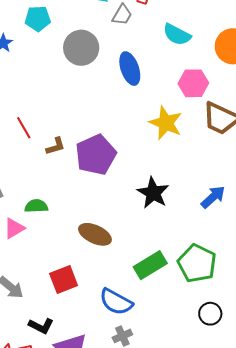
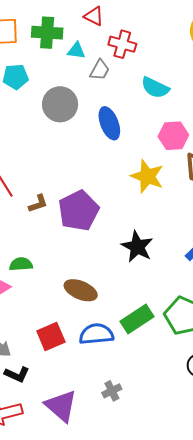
blue semicircle: (116, 302) -> (96, 334), moved, turned 148
black L-shape: (41, 326) -> (17, 374), moved

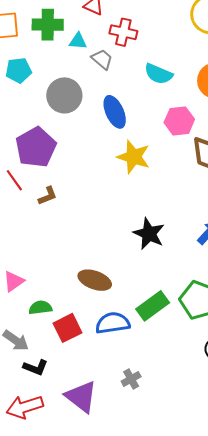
gray trapezoid: (100, 70) -> (102, 59), turned -75
yellow star: (147, 176) -> (134, 157), moved
purple pentagon: (79, 211) -> (36, 147), moved
green semicircle: (21, 264) -> (40, 308), moved

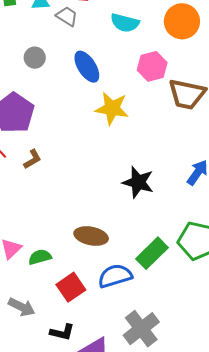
gray circle: (64, 95) -> (35, 58), size x0.6
green semicircle: (40, 308) -> (40, 257), moved
black L-shape: (36, 367) -> (62, 332), moved
gray cross: (131, 379) -> (141, 329), size x1.8

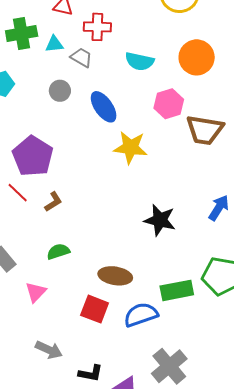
gray circle: (35, 58) -> (60, 91), moved
green rectangle: (152, 253) -> (177, 290), turned 36
green semicircle: (40, 257) -> (58, 252), moved
red square: (71, 287) -> (95, 309), moved, turned -32

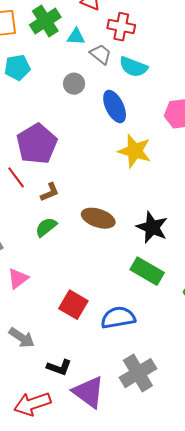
green cross: (22, 34) -> (45, 21), turned -32
cyan semicircle: (140, 61) -> (133, 67), moved
green semicircle: (58, 252) -> (46, 227), moved, turned -30
brown ellipse: (115, 276) -> (98, 218), moved
green rectangle: (177, 290) -> (147, 271), moved, turned 32

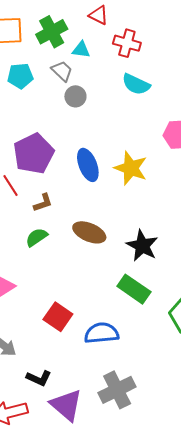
gray trapezoid: (101, 54) -> (62, 71), moved
blue ellipse: (115, 106) -> (88, 165), moved

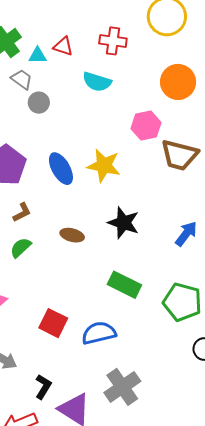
red triangle: (99, 15) -> (63, 46), moved
red cross: (127, 43) -> (113, 41), moved
brown ellipse: (89, 232) -> (72, 235), size x0.7
black star: (142, 246) -> (124, 223), moved
black L-shape: (39, 378) -> (43, 387), turned -75

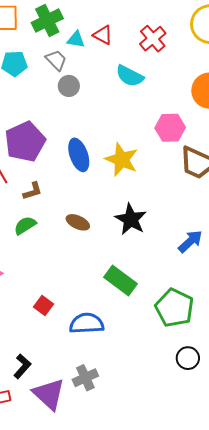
red cross: (113, 41) -> (153, 39), turned 32
red square: (53, 323) -> (44, 306), size x0.7
gray cross: (122, 387) -> (85, 378), moved, size x0.7

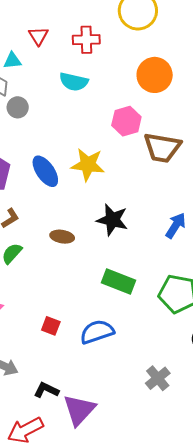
red triangle: (103, 35) -> (38, 36), moved, turned 45
red cross: (153, 39) -> (86, 40), turned -36
black L-shape: (22, 366) -> (46, 390), turned -90
gray cross: (85, 378) -> (158, 378), moved
purple triangle: (49, 394) -> (79, 410), turned 45

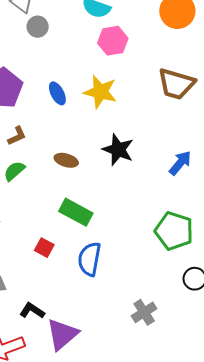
pink hexagon: (126, 121) -> (113, 41), moved
blue ellipse: (45, 171) -> (57, 93), size x0.7
green rectangle: (119, 282) -> (76, 212), moved
blue semicircle: (97, 332) -> (89, 259), turned -68

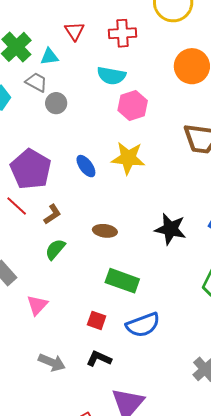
black star: (118, 150) -> (170, 229), moved
blue semicircle: (89, 259) -> (143, 325), turned -112
black L-shape: (32, 311) -> (99, 359), moved

